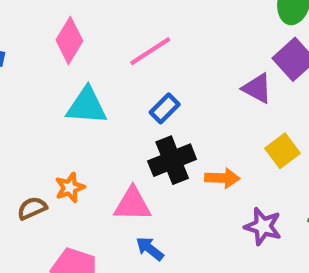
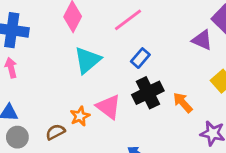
cyan triangle: (87, 106) -> (87, 60), turned -40
orange arrow: (222, 178) -> (183, 103), turned -130
pink triangle: (132, 204) -> (109, 107), moved, turned 40

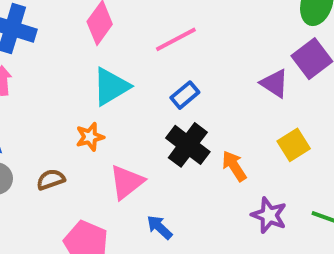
black cross: (148, 93) -> (188, 145), turned -36
pink triangle: (109, 107) -> (127, 182), moved, turned 36
orange star: (80, 116) -> (90, 137), moved

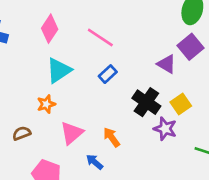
pink line: (176, 39) -> (100, 38), turned 64
black cross: (188, 145) -> (146, 102), moved
orange arrow: (234, 166) -> (112, 137), moved
purple star: (269, 215) -> (165, 129), moved

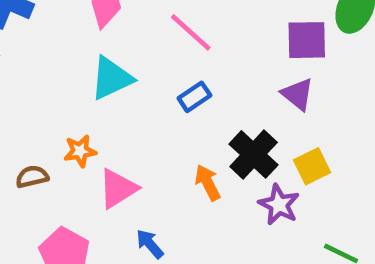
purple square: (191, 47) -> (307, 40), moved, turned 30
orange star: (46, 104) -> (80, 151), moved
orange arrow: (112, 137) -> (208, 183), moved

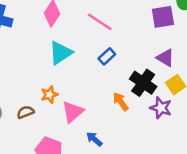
purple triangle: (298, 94) -> (165, 58), moved

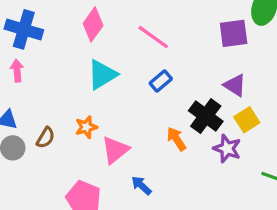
brown semicircle: (25, 112) -> (46, 138), moved, turned 140

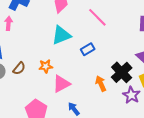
blue rectangle: (161, 81) -> (88, 49), moved

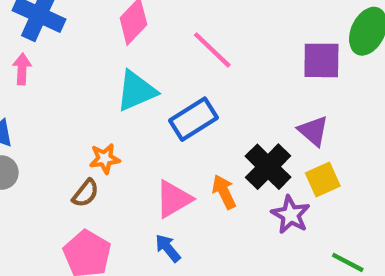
blue rectangle: (88, 49) -> (194, 119), size x1.5
brown semicircle: (19, 68) -> (85, 193), moved
pink triangle: (61, 84) -> (173, 199), moved

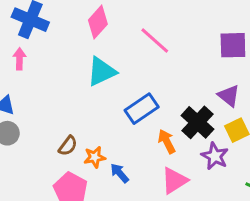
blue rectangle: (194, 119) -> (142, 109), moved
orange star: (105, 159) -> (95, 157), moved
pink triangle: (173, 199) -> (174, 181), moved
blue arrow: (168, 248) -> (120, 173), moved

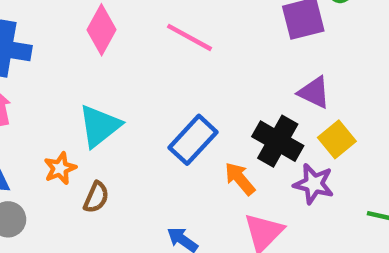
cyan triangle: (102, 72) -> (100, 126), moved
brown semicircle: (68, 146) -> (96, 197), moved
orange star: (95, 157) -> (60, 168), moved

